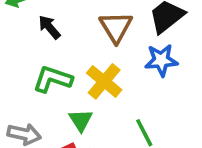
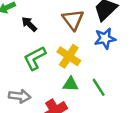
green L-shape: (53, 79) -> (35, 58), turned -40
green triangle: (81, 120) -> (71, 84), moved, turned -49

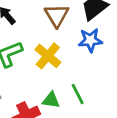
green triangle: (71, 84) -> (51, 100), moved

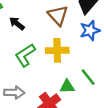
yellow cross: (48, 56) -> (57, 50), turned -30

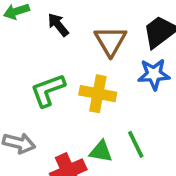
black arrow: (17, 23) -> (58, 25), moved

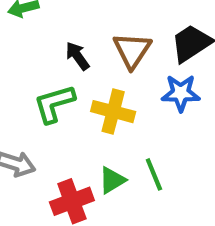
black arrow: (58, 25) -> (77, 56), moved
green triangle: (101, 152) -> (112, 180), turned -45

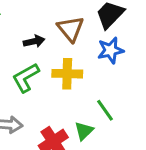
black arrow: (77, 56) -> (34, 41), turned 126
green triangle: (112, 180) -> (84, 131), moved

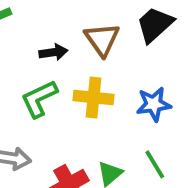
blue star: (111, 50) -> (154, 104), moved
green line: (105, 110) -> (155, 164), moved

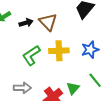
brown triangle: (102, 39) -> (48, 22), moved
black arrow: (53, 52) -> (26, 23), moved

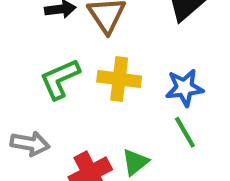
green line: (95, 80) -> (185, 132), moved

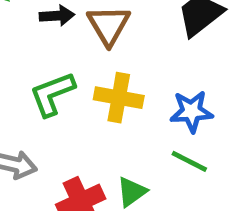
green line: (185, 132) -> (189, 161), turned -36

